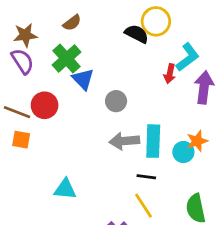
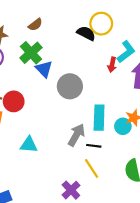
gray circle: (116, 101) -> (70, 86), size x1.5
red circle: (45, 105) -> (14, 101), moved
gray arrow: (124, 141) -> (76, 135), moved, turned 125
cyan triangle: (65, 189) -> (29, 145), moved

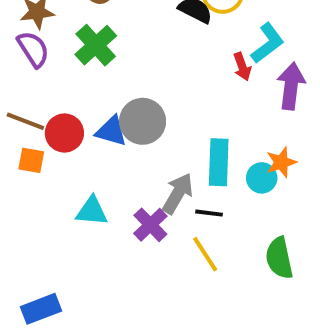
red arrow: (112, 65) -> (242, 67), turned -32
blue triangle: (44, 69) -> (111, 131), moved, turned -30
gray circle: (70, 86) -> (143, 121), moved
purple cross: (71, 190) -> (150, 225), moved

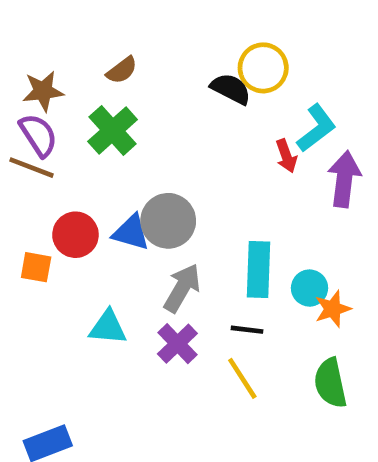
brown line: (25, 121) -> (31, 168), moved
orange star: (281, 162) -> (333, 309), moved
gray arrow: (178, 194) -> (182, 288), moved

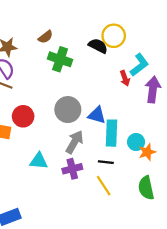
green cross: (113, 130) -> (60, 59), moved, turned -30
blue triangle: (131, 232) -> (97, 115), moved
purple cross: (177, 344) -> (72, 169), turned 30

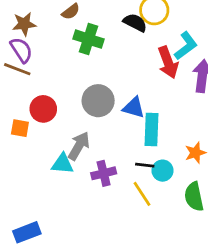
red arrow: (125, 78) -> (168, 62), size x1.6
gray arrow: (75, 142) -> (79, 146), moved
cyan circle: (136, 142) -> (163, 171), moved

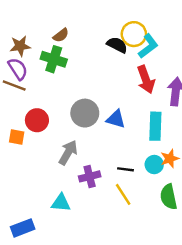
green cross: (88, 39) -> (54, 59), moved
cyan L-shape: (186, 46) -> (148, 46), moved
cyan rectangle: (152, 129) -> (155, 126), moved
cyan triangle: (62, 164) -> (61, 203), moved
cyan circle: (163, 171) -> (154, 165), moved

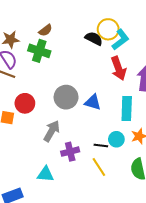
cyan circle: (154, 165) -> (116, 139), moved

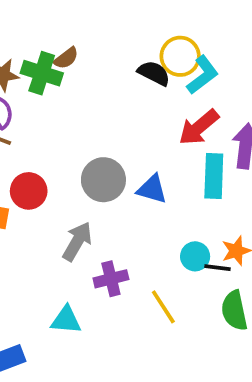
green cross: (39, 51) -> (42, 73), moved
red arrow: (118, 68) -> (199, 127), turned 70
cyan rectangle: (127, 108) -> (214, 176), moved
black line: (101, 145) -> (218, 268), moved

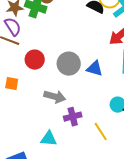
red circle: (29, 191) -> (35, 60), moved
gray arrow: (77, 241) -> (55, 97), turned 75

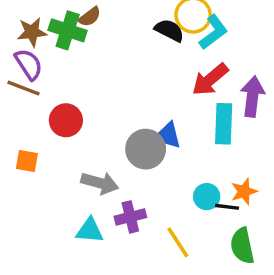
gray circle: (69, 64) -> (146, 149), moved
cyan triangle: (49, 139) -> (90, 231), moved

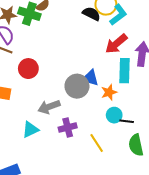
gray arrow: (100, 183) -> (49, 107), turned 145
orange star: (244, 192) -> (109, 92), moved
cyan triangle: (90, 231) -> (30, 130), moved, turned -30

